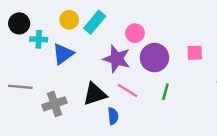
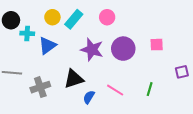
pink circle: (135, 33) -> (107, 17), moved
pink line: (128, 90) -> (115, 90), moved
green line: (165, 92) -> (150, 89), moved
blue semicircle: (113, 116) -> (89, 97), turned -144

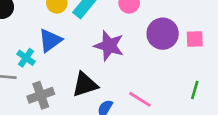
cyan cross: (27, 33) -> (26, 58), moved, turned 32
purple circle: (123, 49) -> (163, 34), moved
green line: (150, 89) -> (195, 90), moved

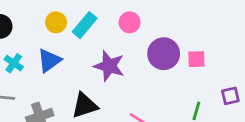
cyan cross: (26, 58) -> (14, 63), moved

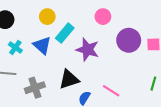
cyan rectangle: (85, 25) -> (65, 33), moved
blue triangle: (49, 60) -> (42, 45), turned -42

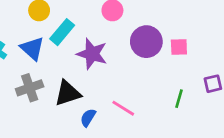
gray cross: (35, 88) -> (30, 88), moved

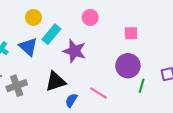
purple circle: (146, 42) -> (128, 66), moved
pink square: (179, 47) -> (131, 33), moved
gray cross: (30, 88) -> (17, 86), moved

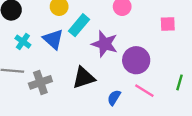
purple circle: (128, 66) -> (136, 60), moved
pink line: (99, 93) -> (144, 91), moved
blue semicircle: (71, 100) -> (114, 98), moved

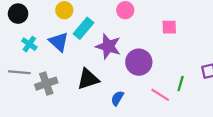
pink line: (144, 91) -> (160, 95), moved

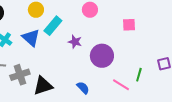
purple star: (108, 46) -> (75, 42), size x0.6
black triangle: (88, 79) -> (43, 86), moved
blue semicircle: (117, 98) -> (83, 88), turned 104

